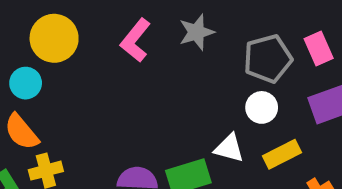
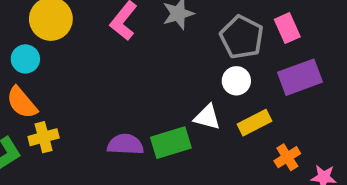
gray pentagon: (268, 59) -> (242, 37), turned -30

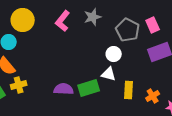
white circle: (236, 81) -> (114, 54), moved
yellow rectangle: (255, 123) -> (129, 90), moved, turned -60

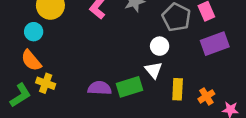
white triangle: (109, 74) -> (154, 70), turned 35
yellow cross: (19, 85) -> (46, 83), turned 35

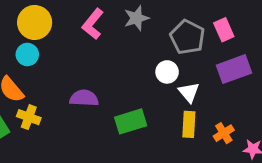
cyan circle: (34, 32) -> (27, 54), moved
white triangle: (154, 70) -> (189, 92), moved
purple semicircle: (100, 88) -> (84, 98), moved

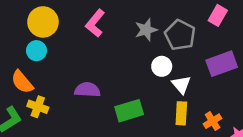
gray star: (136, 18) -> (146, 30), moved
pink rectangle: (224, 30) -> (218, 15), moved, turned 54

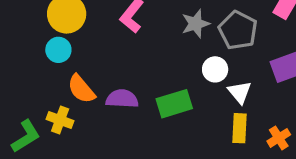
orange semicircle: (22, 82) -> (81, 89), moved
green rectangle: (129, 111) -> (174, 104), moved

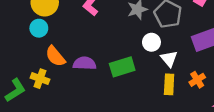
orange cross: (279, 138) -> (197, 80), moved

